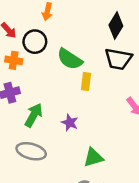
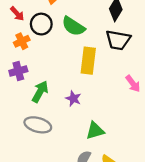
green semicircle: (70, 59) -> (73, 26), moved
orange cross: (14, 60) -> (22, 41), turned -35
yellow rectangle: (86, 81) -> (88, 61), size x1.6

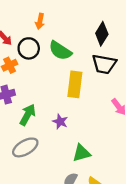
gray ellipse: (38, 125) -> (25, 147), turned -45

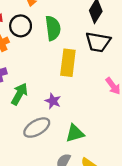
green semicircle: (60, 51) -> (53, 28), turned -130
gray ellipse: (25, 147) -> (37, 128), moved

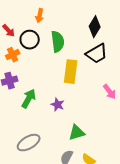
black trapezoid: (98, 42) -> (97, 54), turned -40
gray ellipse: (37, 128) -> (29, 143), moved

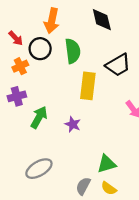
orange arrow: (40, 16) -> (52, 21), size x1.5
black diamond: (95, 27) -> (102, 20), moved, turned -45
green triangle: (77, 133) -> (106, 164), moved

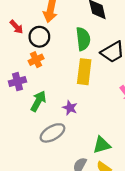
green semicircle: (73, 51) -> (83, 39), moved
orange cross: (20, 66) -> (36, 60), moved
gray ellipse: (39, 169) -> (52, 133), moved

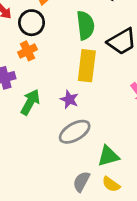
purple star: (70, 108) -> (69, 99), moved
gray ellipse: (52, 133) -> (75, 132), moved

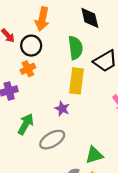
green arrow: (30, 102) -> (26, 124), moved
gray ellipse: (75, 132) -> (52, 140), moved

